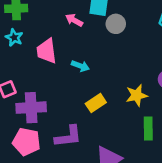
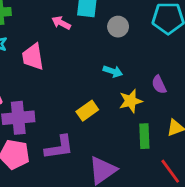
gray circle: (116, 24) -> (118, 27), moved
cyan arrow: (80, 66) -> (113, 71), moved

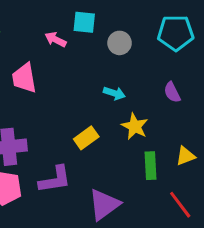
purple semicircle: (159, 85) -> (172, 92), moved
yellow star: (131, 101) -> (135, 126), turned -30

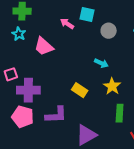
pink trapezoid: (24, 78) -> (44, 46), turned -45
yellow rectangle: (86, 138) -> (80, 90), turned 63

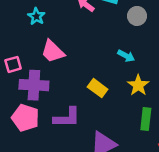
cyan star: (19, 34) -> (36, 16), moved
pink trapezoid: (44, 46) -> (53, 51), moved

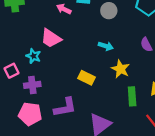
cyan star: (36, 16) -> (33, 56), moved
pink trapezoid: (53, 51) -> (51, 38), moved
purple cross: (34, 85) -> (32, 85), size x0.7

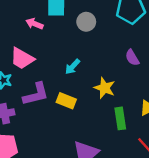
cyan arrow: (106, 46) -> (73, 67), moved, turned 120
purple L-shape: (65, 107) -> (36, 94), moved

